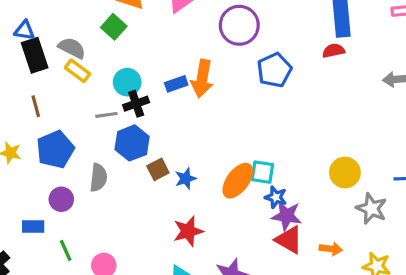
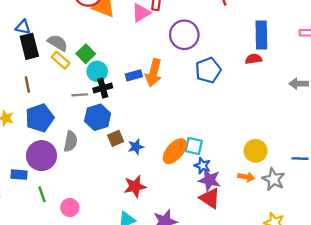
green square: (114, 27) -> (86, 54), moved
purple circle: (61, 199) -> (42, 156), size x1.6
orange arrow: (331, 249) -> (246, 177), moved

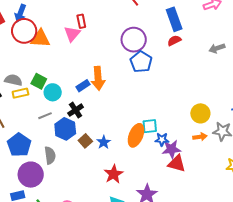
purple circle: (184, 35) -> (134, 40), moved
yellow rectangle: (61, 60) -> (20, 93), turned -35
black cross: (103, 88) -> (76, 110), moved

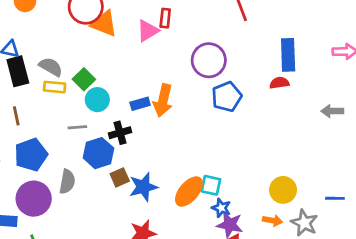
purple circle: (134, 40) -> (209, 60), moved
blue star: (104, 142) -> (143, 187), size x1.5

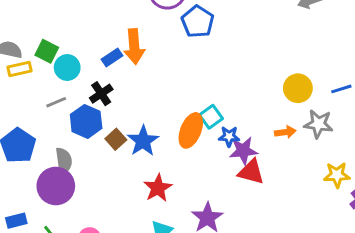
cyan square: (211, 185) -> (211, 117), turned -30
yellow circle: (283, 190) -> (298, 88), moved
purple circle: (34, 199) -> (56, 186), moved

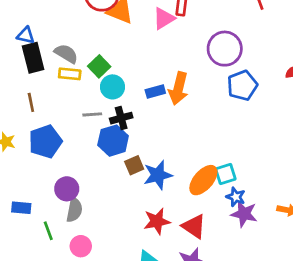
black cross: (101, 94) -> (121, 118), moved
gray semicircle: (64, 161) -> (74, 210), moved
red triangle: (251, 172) -> (194, 226), moved
purple circle: (56, 186) -> (67, 189), size x0.7

